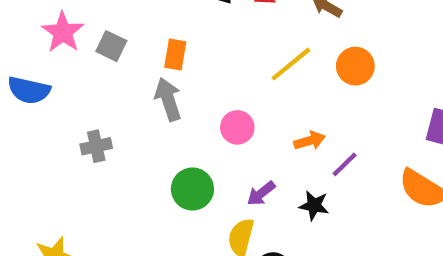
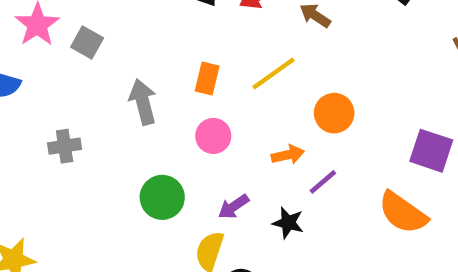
orange rectangle: (175, 54) -> (207, 78), moved
orange circle: (355, 66) -> (334, 113), moved

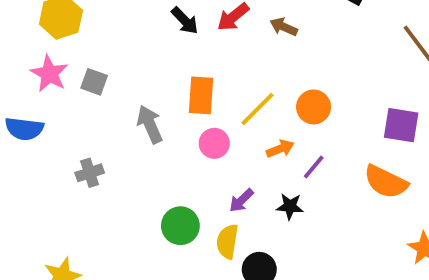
yellow line: (274, 73) -> (258, 109), moved
orange rectangle: (207, 78) -> (201, 95), size x1.4
green circle: (162, 197) -> (180, 226), moved

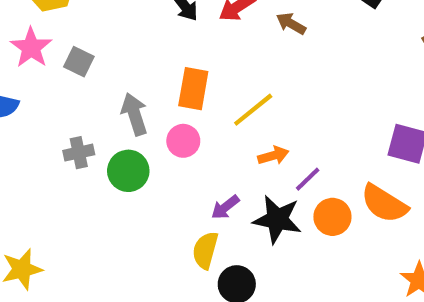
orange circle: (314, 107) -> (332, 217), moved
pink circle: (214, 143) -> (183, 141), moved
gray cross: (90, 173) -> (79, 153), moved
black star: (290, 206) -> (277, 219), size x1.6
green circle: (180, 226) -> (128, 171), moved

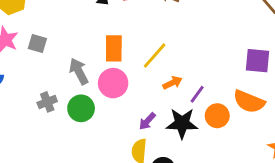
pink circle: (183, 141) -> (113, 83), size x1.4

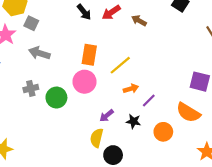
gray square: (37, 44) -> (31, 23), moved
gray arrow: (79, 71) -> (39, 53), moved, turned -54
orange circle: (217, 116) -> (163, 132), moved
black star: (182, 123) -> (133, 121), size x0.6

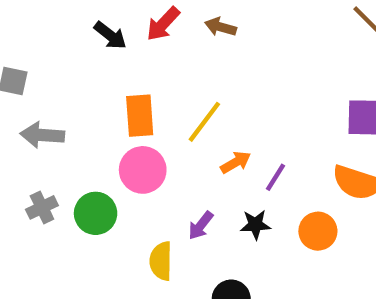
yellow semicircle: (97, 138) -> (161, 261), moved

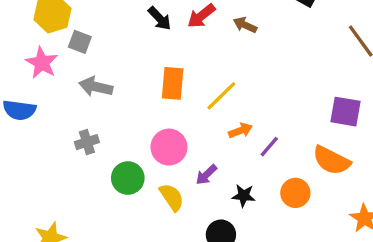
pink circle: (143, 170) -> (169, 147), moved
green circle: (96, 213) -> (128, 178), moved
black star: (255, 225) -> (244, 196), moved
yellow semicircle: (161, 261) -> (172, 197), turned 136

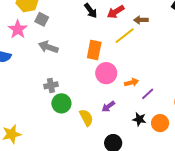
brown arrow: (245, 25) -> (141, 20), turned -32
yellow line: (221, 96) -> (125, 36), moved
gray cross: (87, 142) -> (51, 85), moved
pink circle: (169, 147) -> (106, 73), moved
black star: (244, 196) -> (139, 119), moved

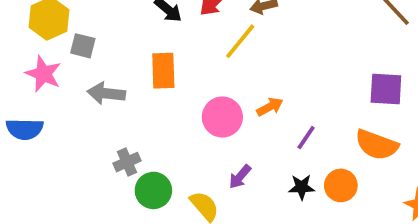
orange rectangle: (94, 50) -> (163, 71), moved
orange arrow: (132, 82) -> (270, 107), moved

